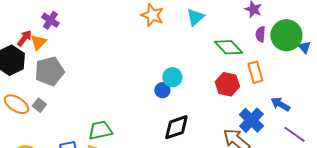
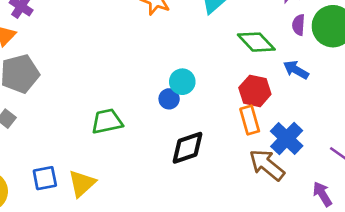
orange rectangle: (255, 72) -> (250, 120), moved
blue arrow: (280, 104) -> (296, 70), moved
green trapezoid: (100, 130) -> (107, 121), moved

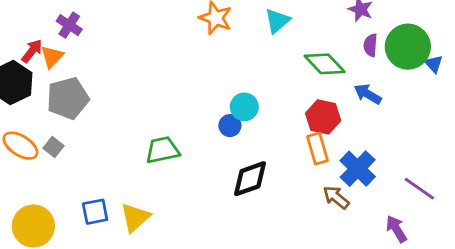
brown arrow: (267, 165) -> (336, 197), size x0.7

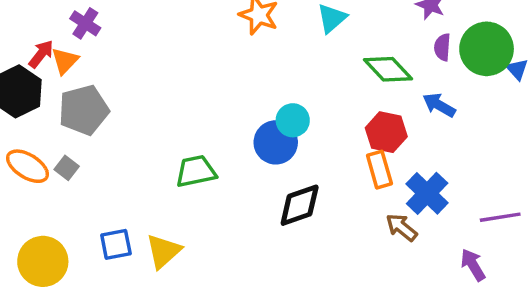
blue circle: (230, 126) -> (276, 142), size x1.6
purple line: (419, 189) -> (500, 217), turned -44

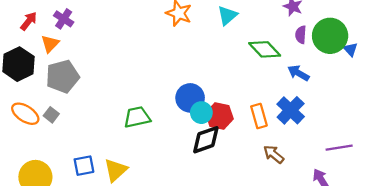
red arrow: (41, 54) -> (29, 21), moved
cyan circle: (293, 120) -> (201, 113), moved
red hexagon: (386, 132) -> (219, 116), moved
blue cross: (427, 193) -> (291, 110), moved

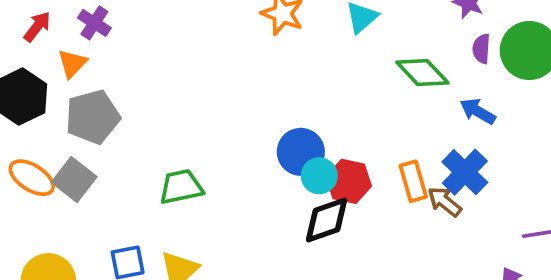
gray square: (51, 115) -> (74, 179), size x1.6
green trapezoid: (137, 117) -> (181, 187), moved
brown arrow: (274, 154) -> (445, 202), moved

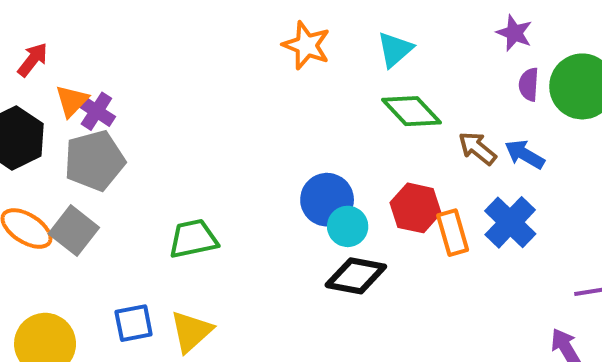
purple cross: (94, 23) -> (96, 111), moved
green diamond: (422, 73) -> (411, 111), moved
red hexagon: (349, 181) -> (416, 208), moved
brown arrow: (445, 202) -> (477, 148), moved
black diamond: (327, 220) -> (356, 276), turned 30

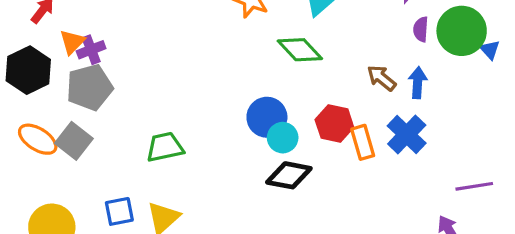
purple cross: (96, 111) -> (91, 50), turned 36
green diamond: (411, 111) -> (300, 50), moved
blue arrow: (525, 154) -> (418, 83), turned 64

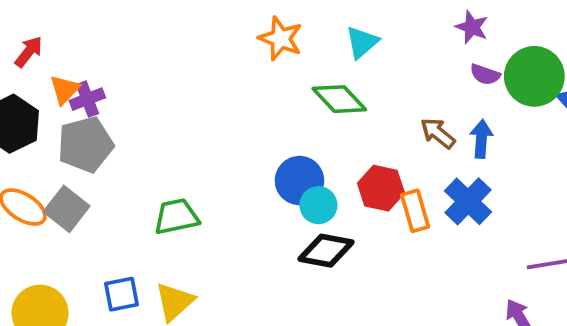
purple semicircle: (421, 29) -> (485, 74), turned -75

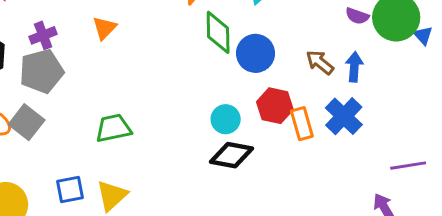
orange triangle: (65, 90) -> (104, 28), moved
green diamond: (339, 99) -> (218, 32), moved, turned 42
blue circle: (299, 181) -> (256, 53), moved

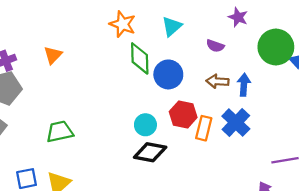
purple semicircle: (357, 16) -> (215, 46), moved
brown arrow: (320, 62) -> (218, 81), turned -35
orange rectangle: (302, 124) -> (204, 128), turned 30

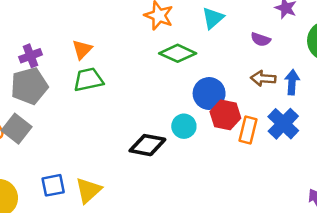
green diamond: (140, 58) -> (178, 53), turned -64
blue circle: (168, 74) -> (209, 93), moved
green trapezoid: (60, 132) -> (88, 80), moved
black diamond: (150, 152) -> (147, 145), moved

